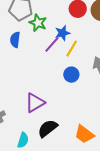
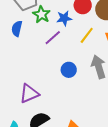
blue star: (62, 33) -> (64, 18), moved
yellow line: (72, 49) -> (87, 35), moved

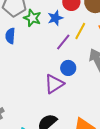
purple line: (53, 38) -> (63, 42), moved
purple triangle: (29, 94) -> (54, 84), moved

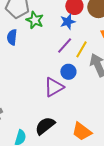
blue star: (55, 18) -> (68, 22), moved
yellow line: (80, 31) -> (81, 49), moved

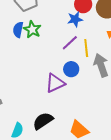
green star: (35, 20) -> (32, 30), moved
yellow line: (81, 49) -> (86, 48), turned -42

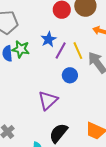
blue star: (75, 19) -> (49, 39), moved
purple triangle: (55, 83) -> (48, 100), moved

